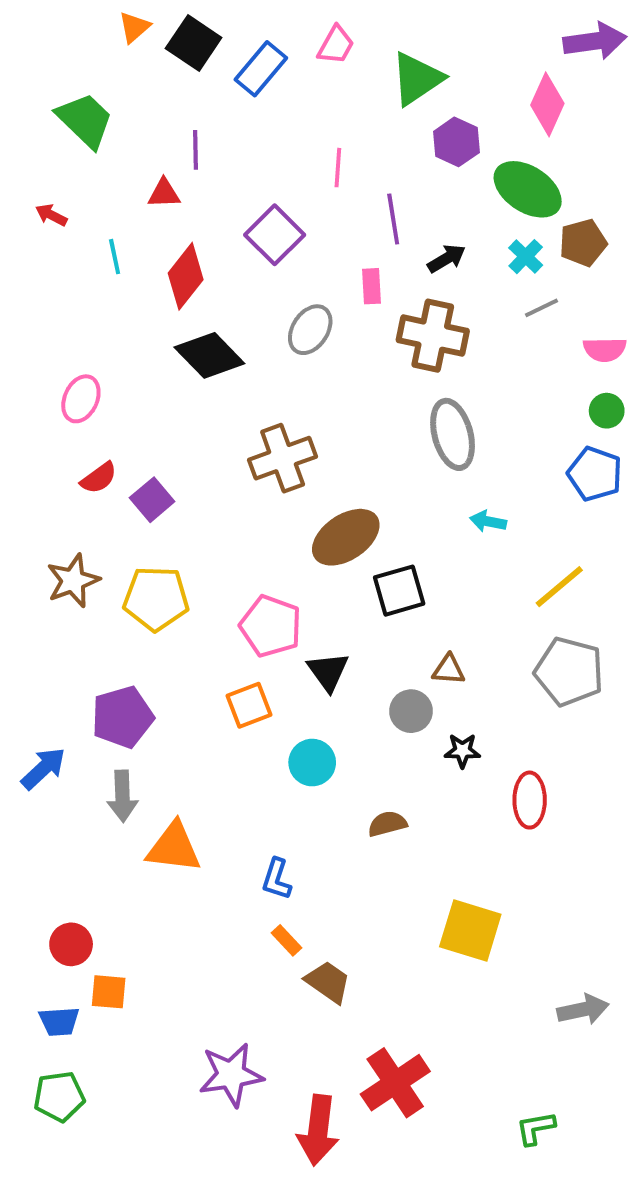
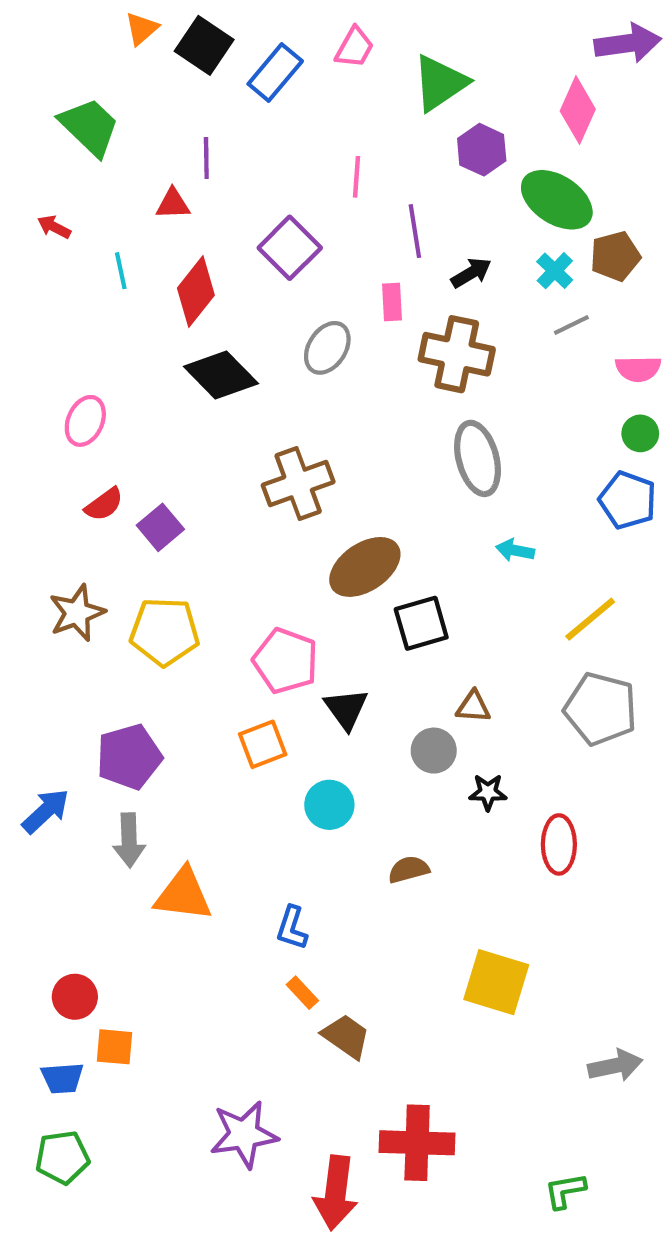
red cross: (395, 1083) -> (417, 1143), turned 36

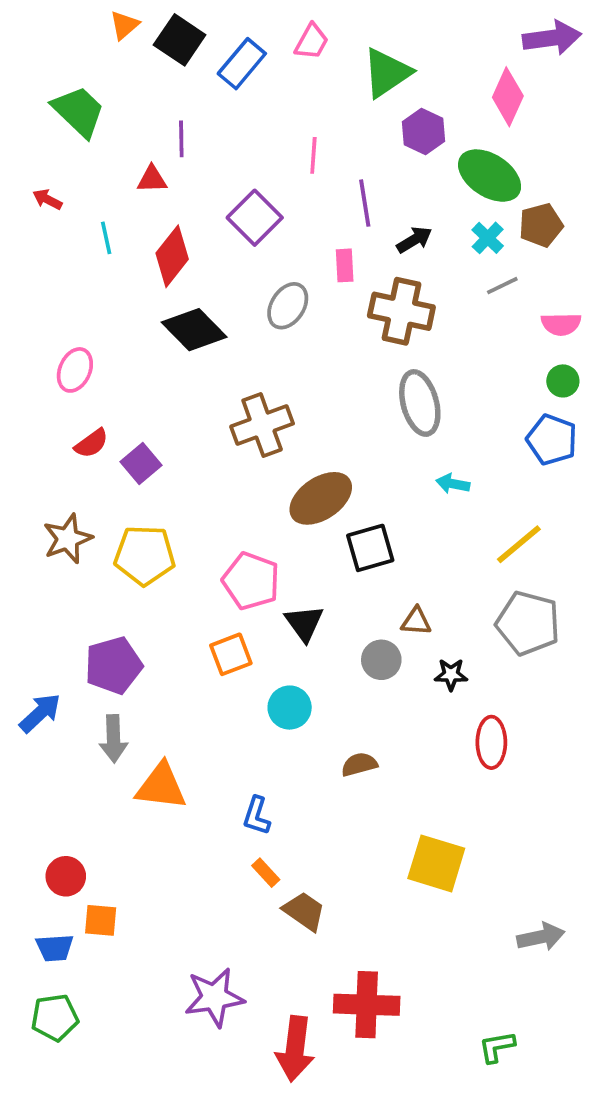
black star: (488, 792) -> (451, 674), moved

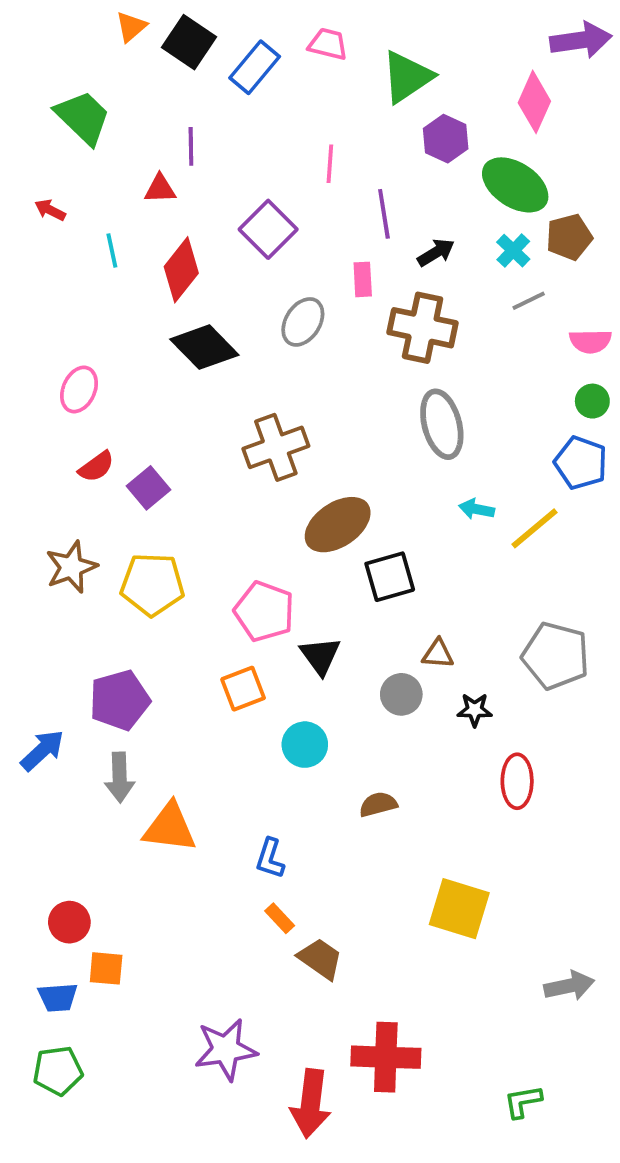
pink trapezoid: (312, 42) -> (328, 44), turned -105
yellow line: (519, 544) -> (534, 528), moved

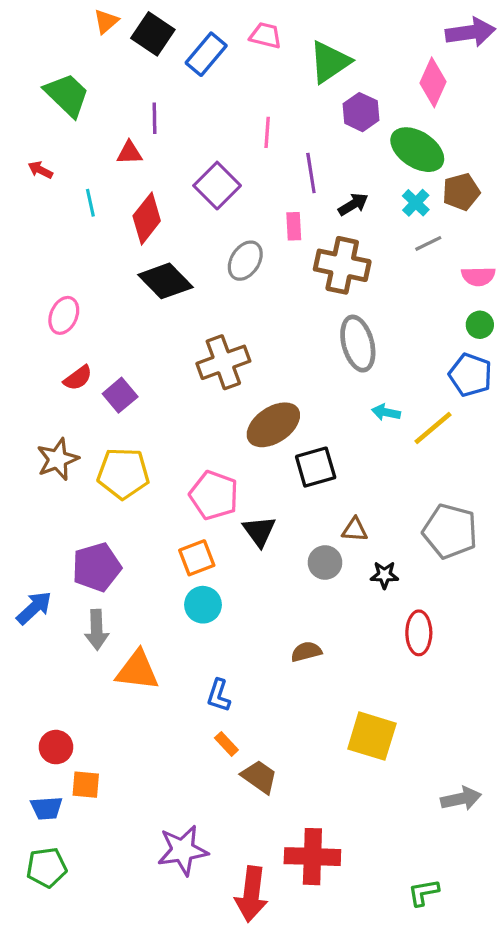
cyan circle: (305, 745) -> (203, 605), moved

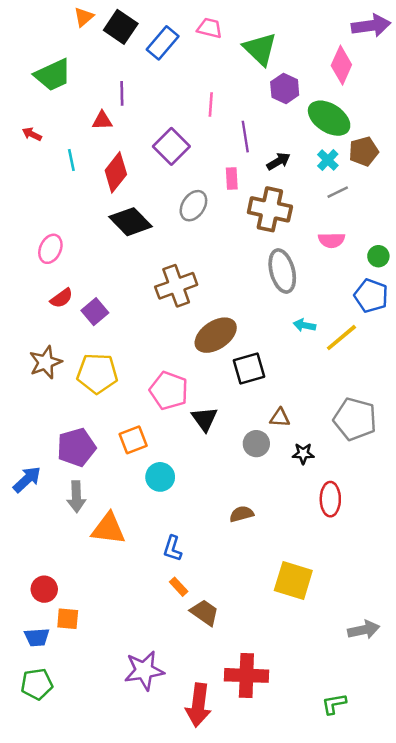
green triangle: (330, 62) -> (260, 49), turned -42
green trapezoid: (67, 95) -> (53, 75), turned 111
pink semicircle: (478, 276) -> (332, 240), moved
orange square: (197, 558) -> (133, 440), moved

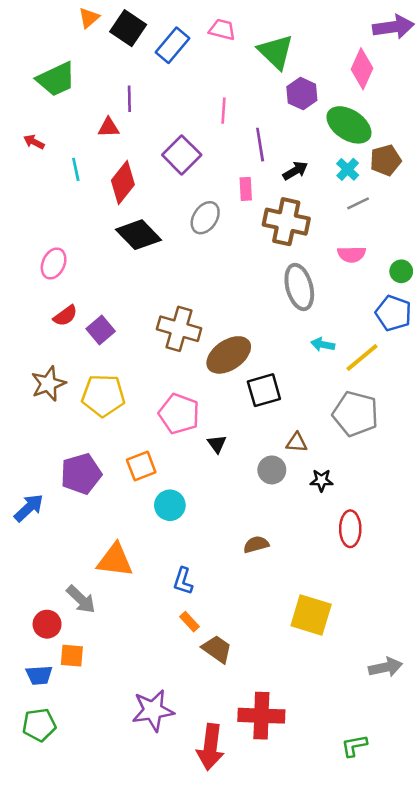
brown cross: (176, 286) -> (179, 329), moved, turned 36
black triangle: (205, 419) -> (217, 444), size x0.7
gray pentagon: (355, 419) -> (355, 414), moved
gray arrow: (76, 497) -> (81, 599), moved, turned -44

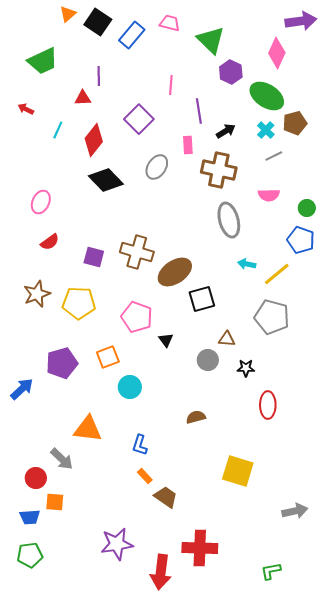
cyan line: (76, 169) -> (58, 130), turned 36
purple square: (101, 330) -> (94, 257), moved, turned -35

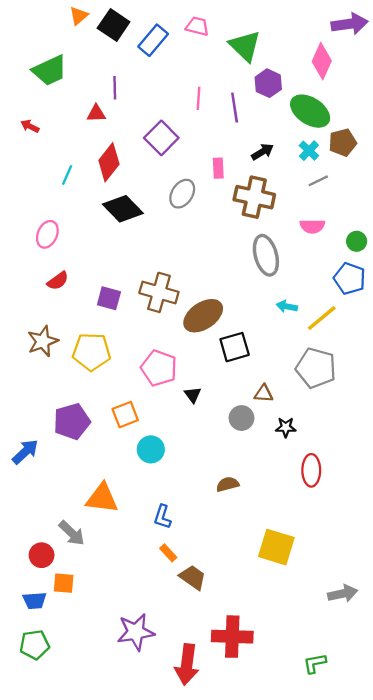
purple line: (199, 111) -> (235, 108), moved
cyan line: (58, 130) -> (67, 175), moved

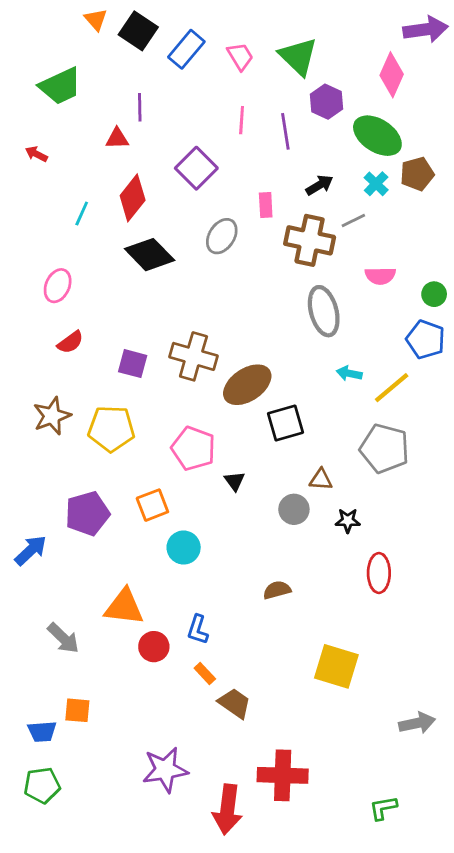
orange triangle: (79, 16) -> (96, 20), turned -30
pink trapezoid: (197, 26) -> (240, 56), moved, turned 45
gray line: (318, 181) -> (353, 221), moved
gray arrow: (72, 533) -> (63, 638), moved
red circle: (42, 555) -> (154, 647), moved

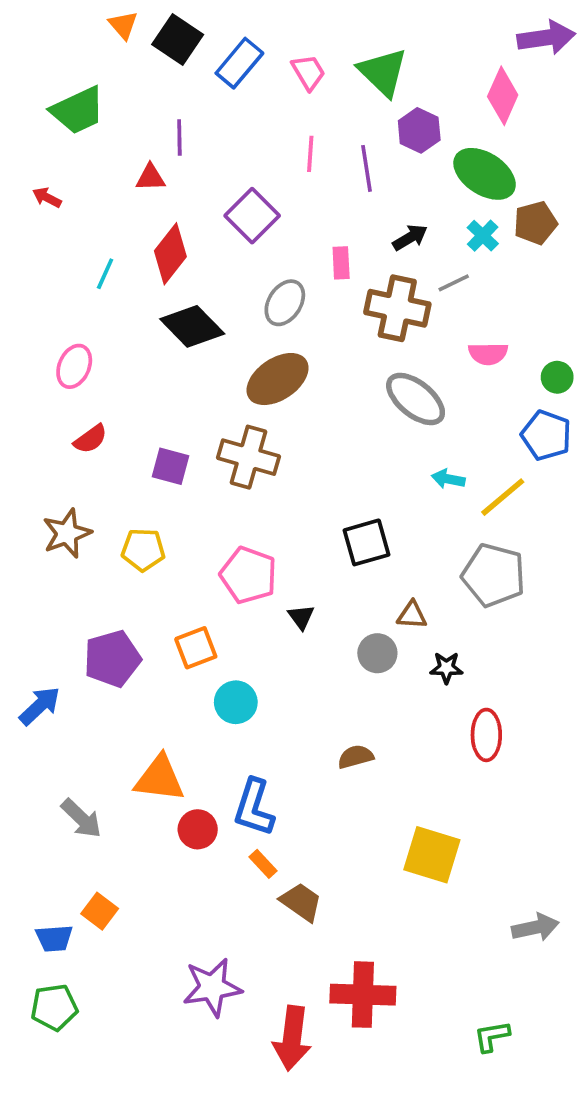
gray ellipse: (324, 311) -> (416, 399), turned -36
brown ellipse: (247, 385) -> (278, 379), moved
yellow pentagon: (111, 429) -> (143, 550), size x0.7
blue L-shape: (198, 630) -> (254, 808), size x1.5
orange square: (77, 710) -> (100, 911), turned 32

